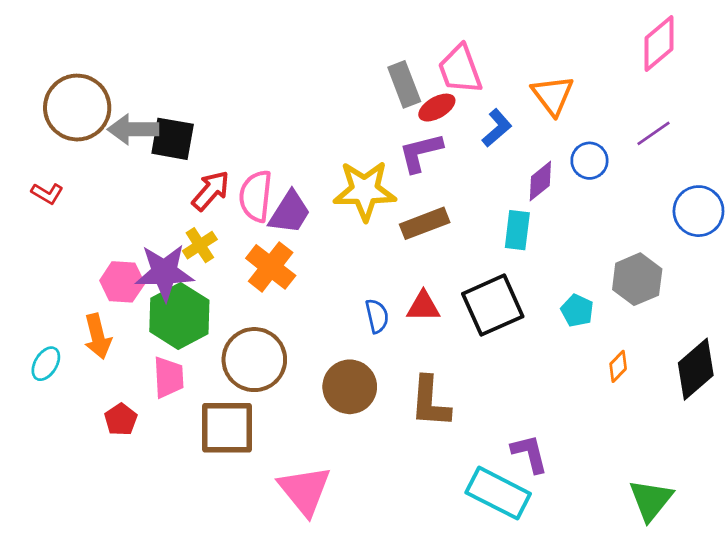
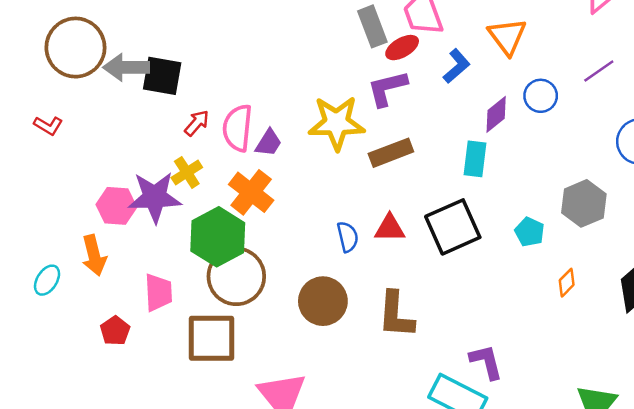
red arrow: (211, 191) -> (197, 123), size x0.7
purple trapezoid: (290, 212) -> (268, 143), size x0.7
green hexagon: (179, 316) -> (218, 237), moved

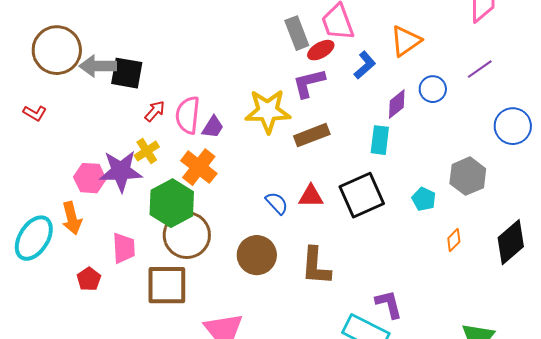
orange triangle: (507, 36) -> (406, 41), turned 32
blue semicircle: (348, 237) -> (277, 203), turned -30
cyan ellipse: (47, 280) -> (34, 238), size x1.8

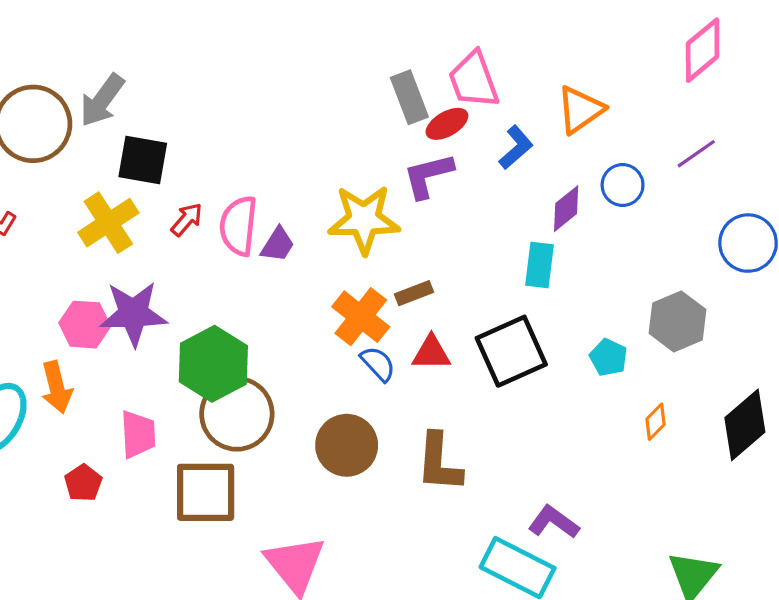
gray arrow: (98, 66) -> (102, 100), moved, turned -54
brown rectangle: (312, 135) -> (414, 293), moved, size x0.7
yellow cross: (147, 151) -> (108, 223), moved, size x1.5
orange cross: (199, 167) -> (361, 317), moved
purple L-shape: (389, 304) -> (554, 522), turned -40

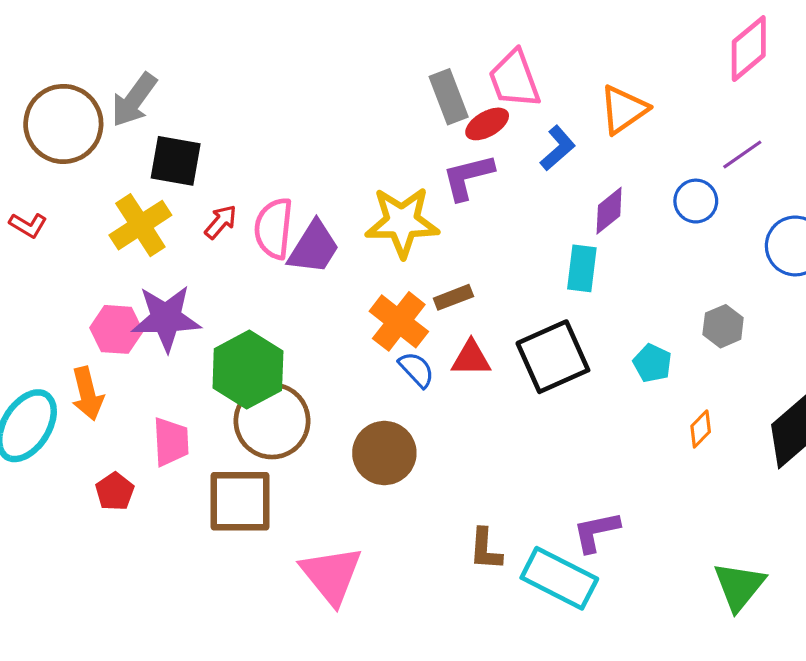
blue circle: (623, 185) -> (696, 201), moved
purple trapezoid: (278, 245) -> (314, 248), size x1.5
gray hexagon: (677, 321) -> (723, 326), size x0.7
brown L-shape: (439, 463) -> (486, 549), moved, size x0.7
purple L-shape: (554, 522) -> (596, 532), turned -48

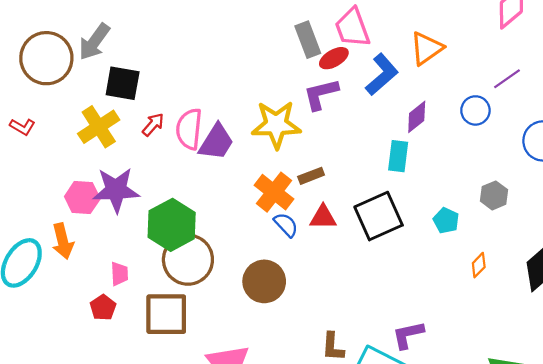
blue L-shape: (558, 148) -> (382, 74), size x1.4
pink trapezoid: (171, 442) -> (119, 274), size x0.7
red pentagon: (115, 492) -> (103, 308), moved

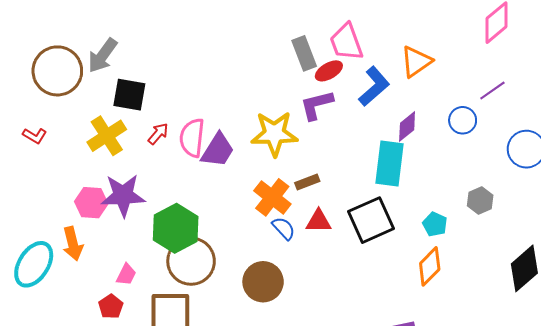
cyan rectangle: (398, 156) -> (390, 163), size x1.5
orange diamond: (479, 265) -> (430, 266), moved, size x1.6
pink trapezoid: (119, 274) -> (126, 275), turned 30

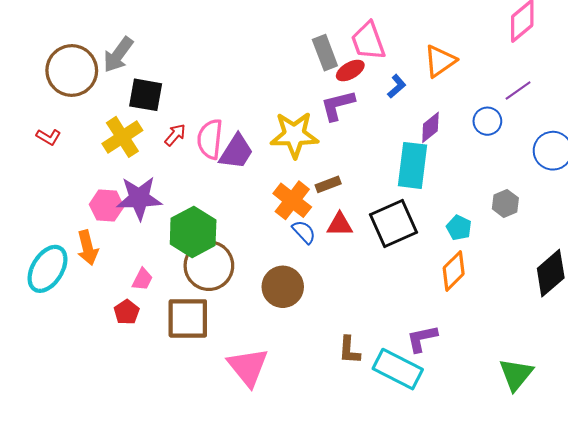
blue L-shape: (374, 86) -> (397, 86), size x0.6

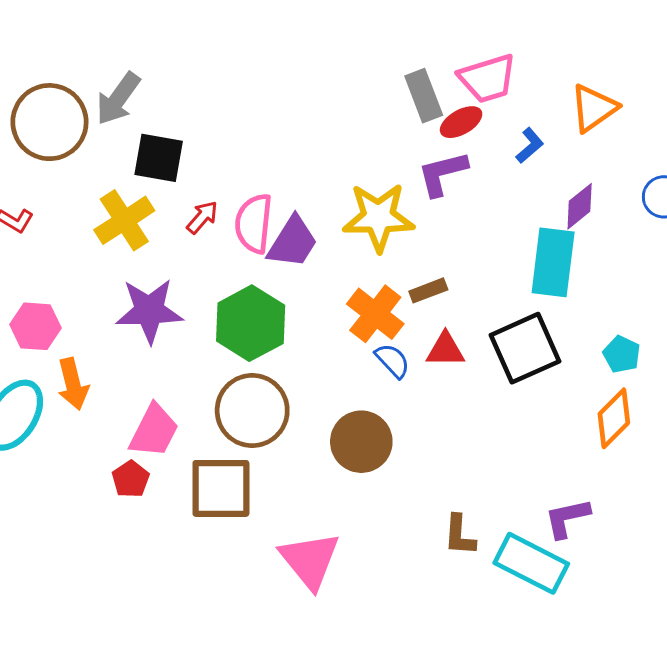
pink trapezoid: (368, 41) -> (488, 78), turned -87
pink hexagon: (107, 206) -> (35, 326), moved
green hexagon: (193, 232) -> (251, 323), moved
pink trapezoid: (142, 279) -> (154, 431), size x1.6

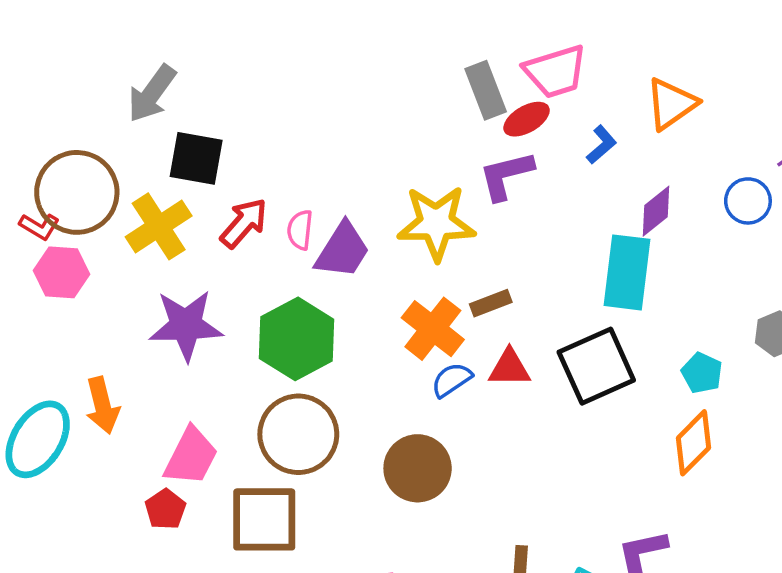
brown circle: (49, 122) -> (77, 192), moved
red arrow: (202, 217) -> (244, 223), size x1.4
pink semicircle: (254, 223) -> (300, 230), size x0.6
pink hexagon: (35, 326) -> (62, 272), moved
blue semicircle: (392, 361) -> (452, 380), turned -81

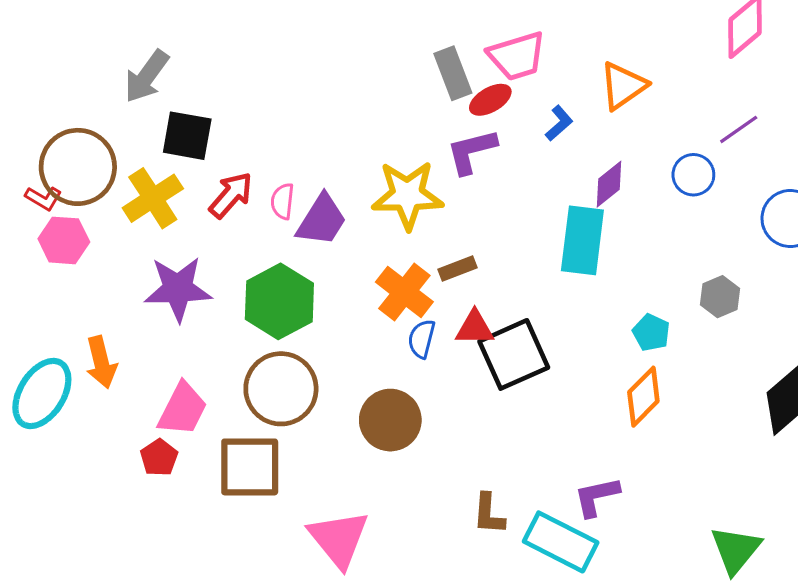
black square: (596, 366) -> (514, 354), moved
blue semicircle: (452, 380) -> (422, 339), turned -42

